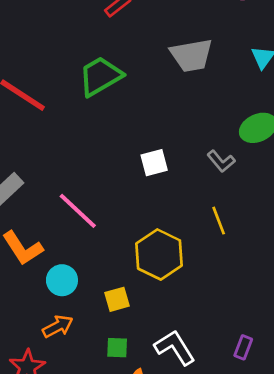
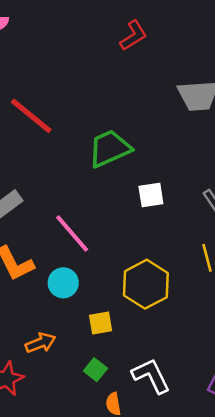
green trapezoid: (100, 76) -> (110, 148), moved
cyan circle: (62, 280) -> (63, 283), moved
green square: (117, 348) -> (95, 370), turned 30

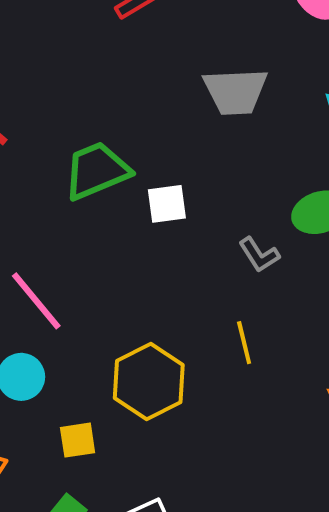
white square: (151, 195) -> (167, 204), moved

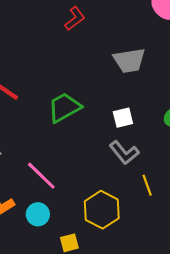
white square: (167, 204) -> (123, 118), moved
gray L-shape: (259, 255) -> (124, 153), moved, size x1.4

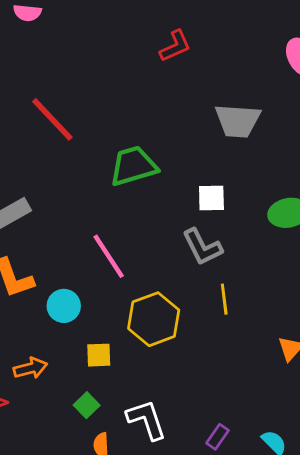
pink line: (41, 176) -> (109, 256), moved

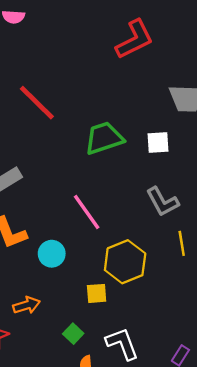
red L-shape: (175, 46) -> (134, 39), size x1.5
white square: (211, 198) -> (158, 143), moved
yellow square: (99, 355) -> (97, 293), moved

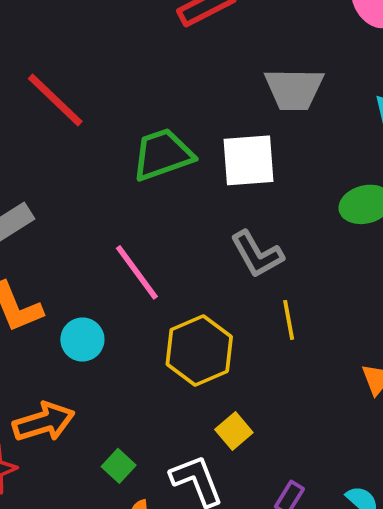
white square: (158, 143) -> (249, 160), size x1.5
yellow square: (97, 293) -> (234, 431), moved, turned -35
orange arrow: (26, 305) -> (44, 422), size x1.4

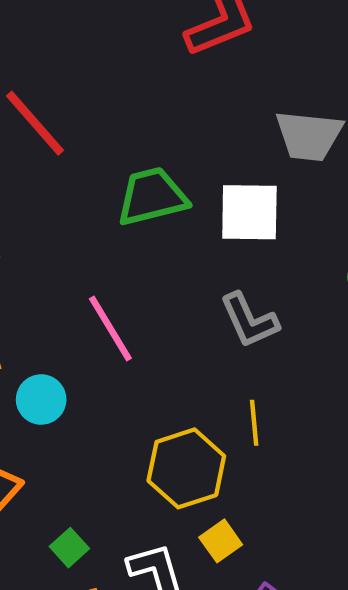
yellow line: (289, 320) -> (254, 423), moved
yellow hexagon: (199, 351) -> (186, 468), moved
yellow square: (234, 431) -> (221, 541), moved

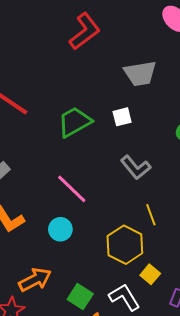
white square: (249, 212) -> (122, 117), size x0.6
cyan circle: (41, 399) -> (60, 229), moved
green square: (69, 548) -> (80, 297), size x1.4

